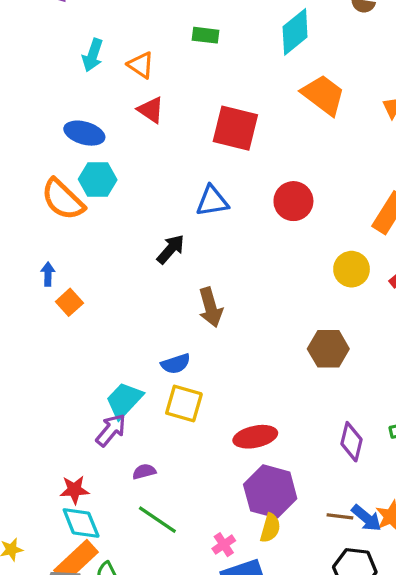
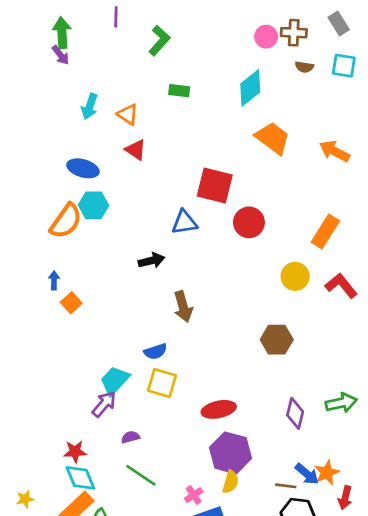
red square: (235, 128) -> (215, 185), moved
orange semicircle: (63, 199) -> (66, 221), turned -99
black arrow: (171, 249) -> (151, 261), turned 35
brown line: (340, 516) -> (286, 486), moved

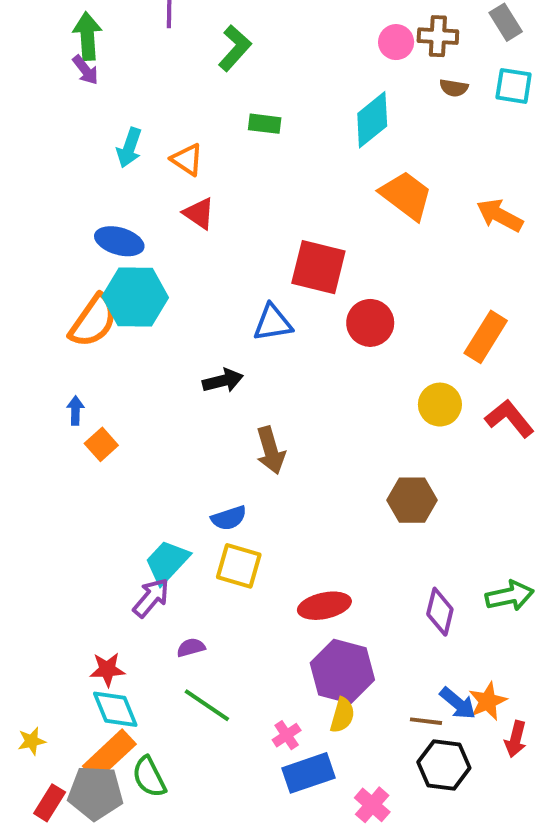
cyan hexagon: (94, 205) -> (135, 297), size x1.4

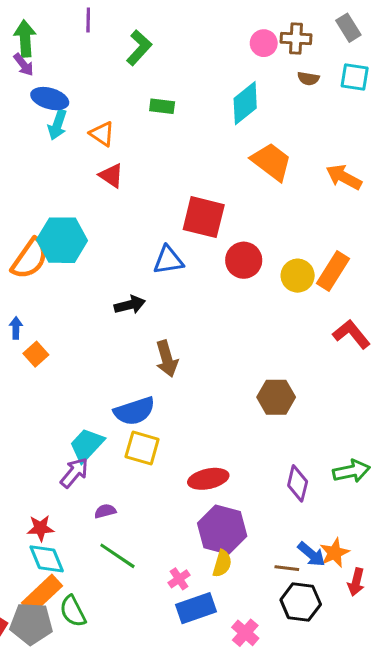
blue ellipse: (119, 241) -> (50, 99), moved
yellow circle: (440, 405) -> (298, 276), moved
blue semicircle: (229, 518) -> (134, 411), size x1.5

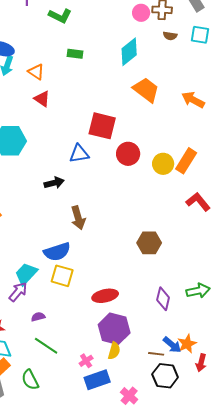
green L-shape: (139, 48) -> (60, 16), turned 75
green semicircle: (73, 611) -> (30, 380), moved

